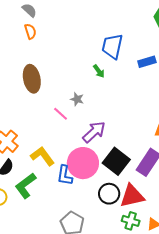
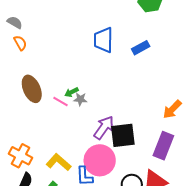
green arrow: (99, 71) -> (71, 92), moved, turned 112
pink line: (61, 114) -> (60, 102), moved
black square: (116, 161) -> (123, 135), moved, turned -32

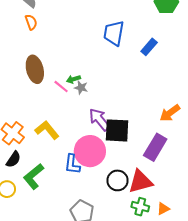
blue rectangle: (141, 48) -> (149, 47), turned -30
purple arrow: (104, 128) -> (99, 120), turned -85
yellow L-shape: (59, 162) -> (47, 130), moved

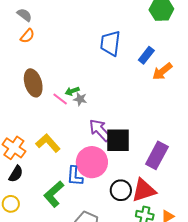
orange semicircle: (31, 22) -> (27, 36), turned 63
orange arrow: (170, 113) -> (162, 71), moved
green L-shape: (34, 176) -> (54, 194), moved

